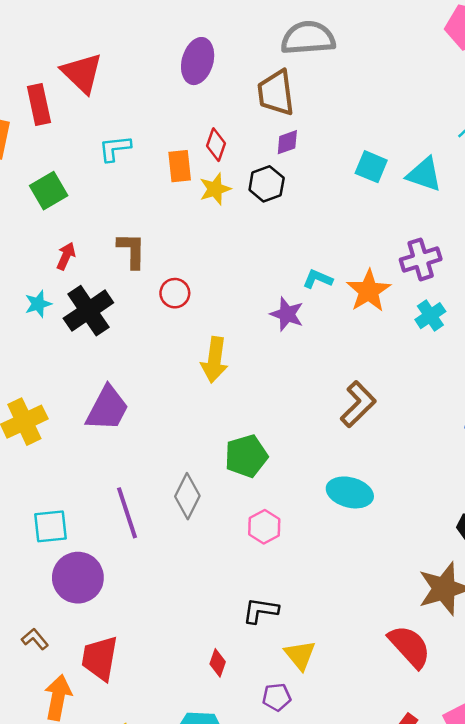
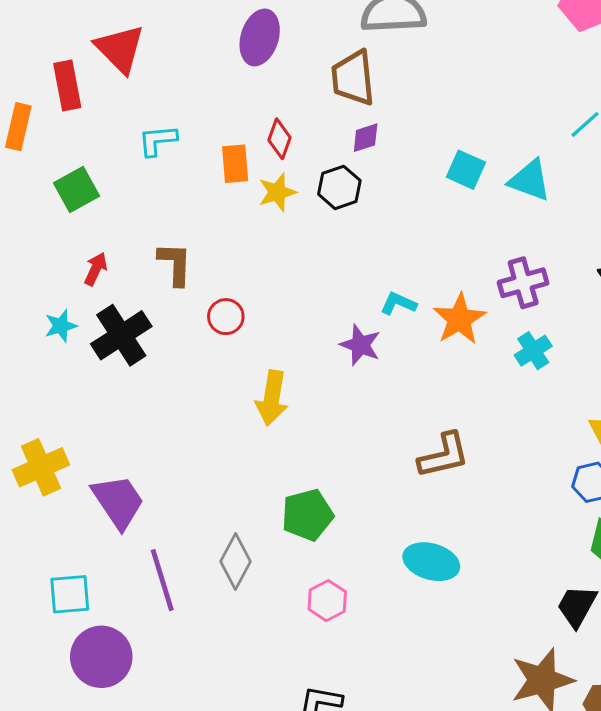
brown L-shape: (358, 404) -> (444, 455), turned 30
purple trapezoid: (107, 408) -> (118, 502), moved, turned -63

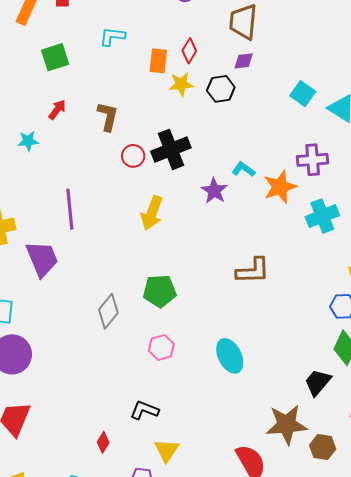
purple cross: (523, 283) -> (313, 160), moved
black cross: (121, 335) -> (171, 149), moved
cyan cross: (533, 351) -> (322, 216), size x1.4
cyan ellipse: (431, 562) -> (230, 356), moved, turned 36
purple line: (162, 580) -> (70, 209), moved

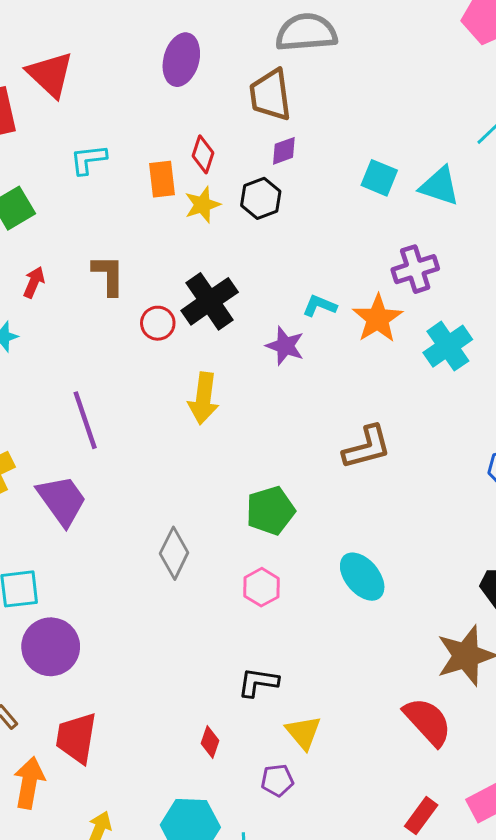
green pentagon: (160, 291) -> (270, 511), moved

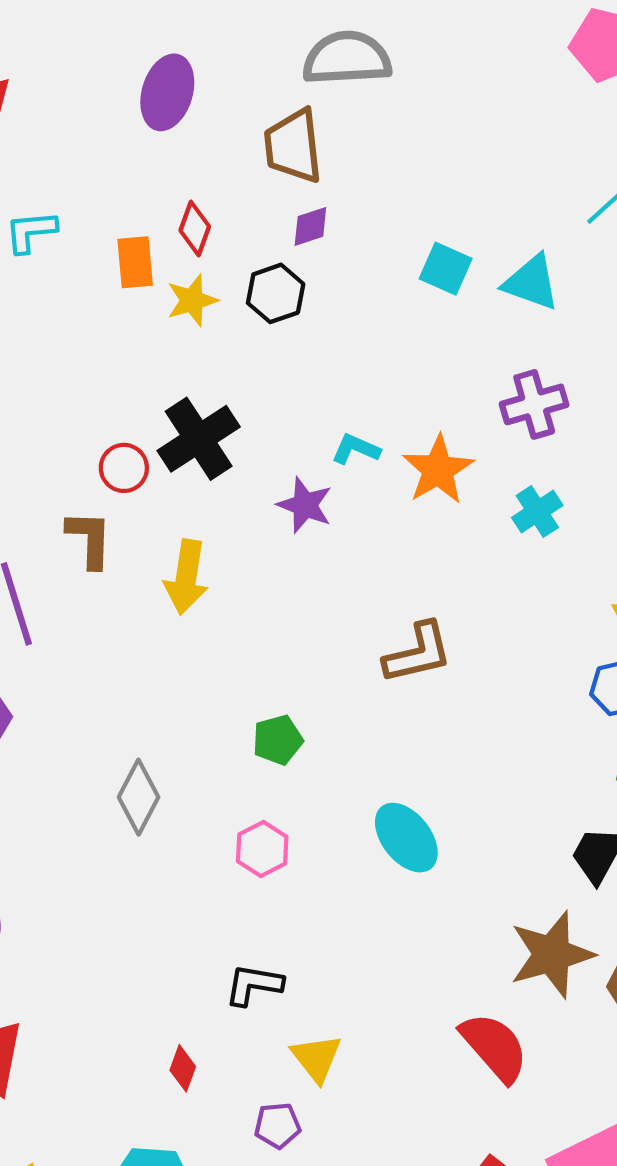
purple cross: (415, 269) -> (534, 404), moved
brown L-shape: (108, 275) -> (89, 539), moved
cyan cross: (448, 346) -> (537, 511), size x0.7
green pentagon: (270, 511) -> (278, 740), size x0.7

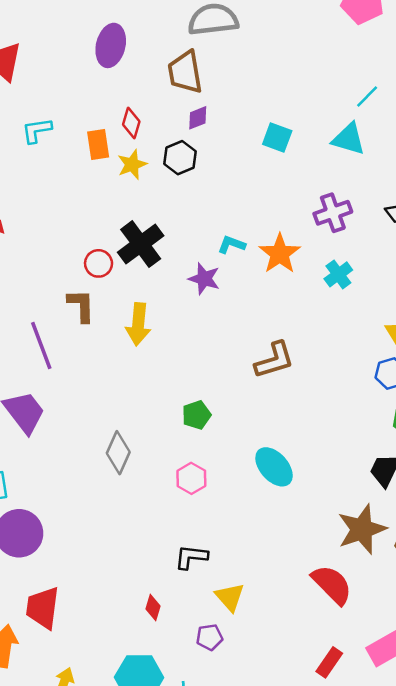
cyan triangle: (531, 282) -> (349, 139), moved

